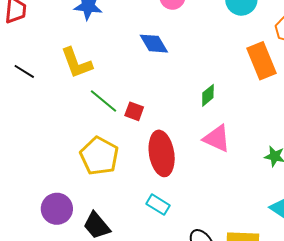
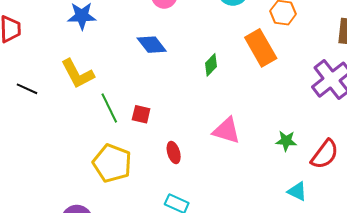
green diamond: (208, 95) -> (211, 65), moved
green line: (104, 101) -> (109, 108), turned 32
red ellipse: (162, 153) -> (174, 153), size x0.5

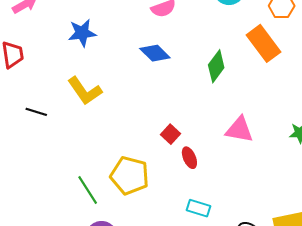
green diamond: (211, 65) -> (216, 66), size x1.4
green line: (109, 108) -> (88, 190), moved
red square: (141, 114) -> (171, 134), moved, turned 36

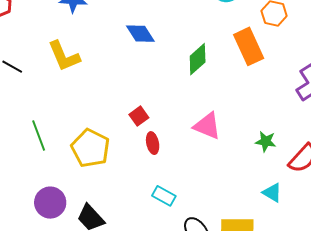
green line: (88, 190) -> (39, 135), moved
cyan rectangle: (199, 208) -> (164, 196), moved

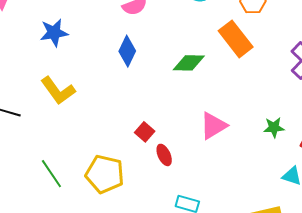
blue diamond: (140, 34) -> (127, 51), turned 72
green diamond: (198, 59) -> (189, 63), turned 56
pink triangle: (207, 126) -> (213, 126), turned -40

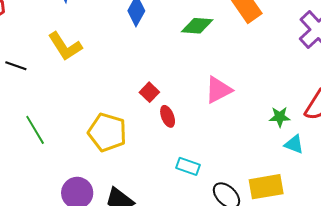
green star: (274, 128) -> (280, 117), moved
green line: (51, 174) -> (35, 130), moved

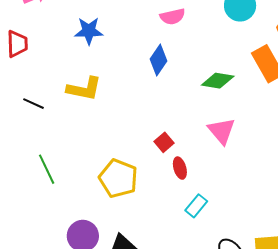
yellow L-shape: (65, 46) -> (84, 89), turned -51
pink triangle: (218, 90) -> (222, 131), moved, turned -48
cyan rectangle: (188, 166) -> (196, 206), moved, turned -75

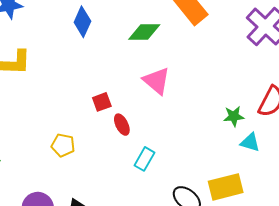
red square: (164, 142) -> (102, 102), turned 30
yellow pentagon: (118, 178) -> (63, 145), size x0.6

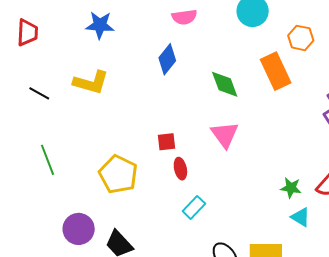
green diamond: (144, 32) -> (225, 84), turned 56
yellow pentagon: (63, 145) -> (118, 174), size x1.6

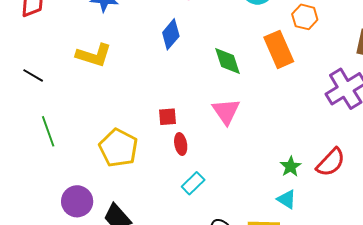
black line: (39, 93) -> (33, 75), moved
green star: (291, 188) -> (291, 166), turned 30
cyan triangle: (301, 217) -> (287, 199), moved

